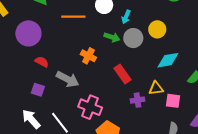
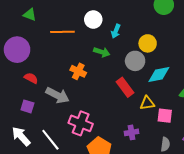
gray circle: (133, 38) -> (135, 61), moved
red rectangle: (122, 74) -> (125, 87), moved
purple cross: (137, 100) -> (131, 132), moved

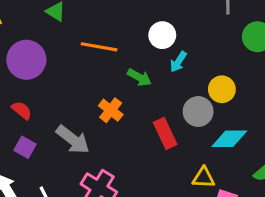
white circle: (93, 20) -> (162, 35), moved
green arrow: (102, 52) -> (139, 77), moved
red semicircle: (31, 78) -> (22, 110), moved
red rectangle: (125, 87) -> (165, 133), moved

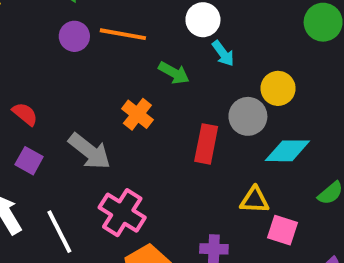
purple circle: (26, 60) -> (74, 36), moved, size x0.6
cyan arrow: (178, 62) -> (223, 53), turned -70
red rectangle: (165, 133) -> (206, 144), turned 36

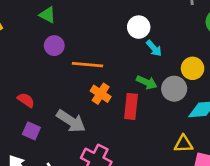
orange line: (123, 34) -> (88, 65), moved
green arrow: (174, 73) -> (147, 82), moved
red rectangle: (206, 144) -> (131, 106), moved

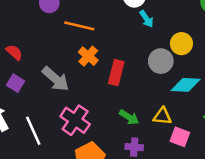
green arrow: (147, 82) -> (129, 117), moved

